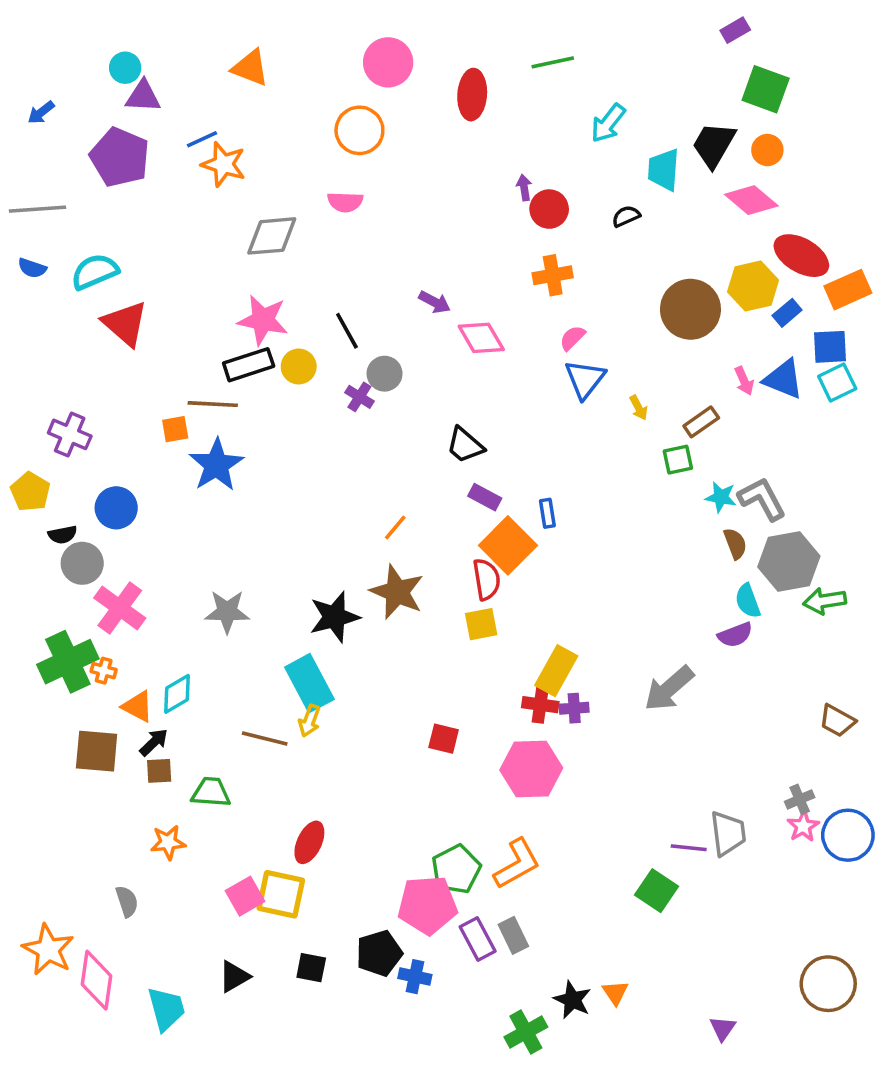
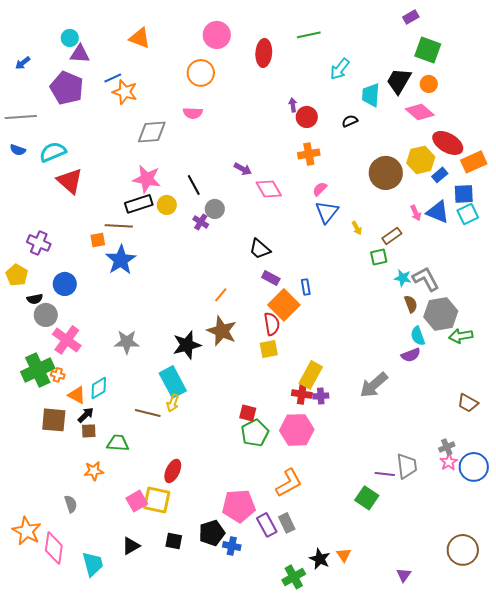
green pentagon: (456, 869) -> (255, 433), moved

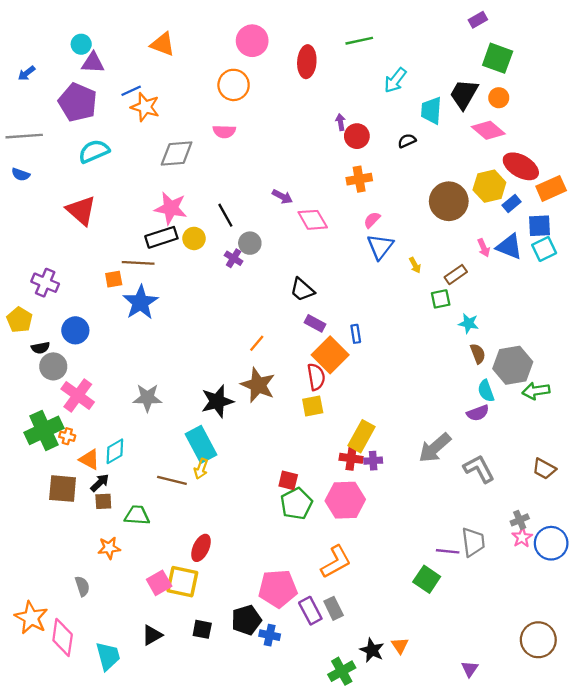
cyan semicircle: (53, 152) -> (94, 151), moved
gray L-shape: (426, 279) -> (479, 469), moved

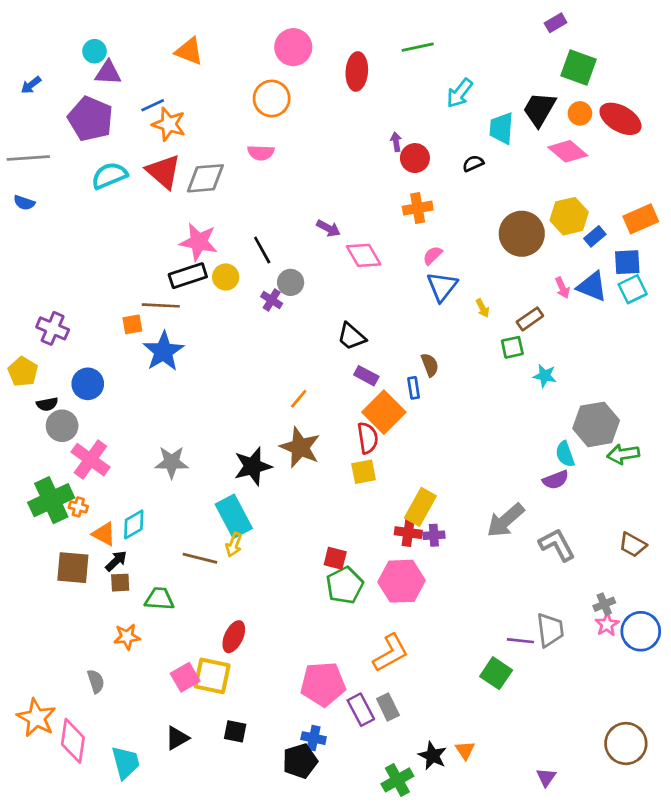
red ellipse: (521, 166) -> (620, 119), moved
red triangle: (81, 211) -> (163, 172), moved
brown semicircle: (478, 354) -> (430, 365), moved
black pentagon: (246, 620) -> (300, 761), moved

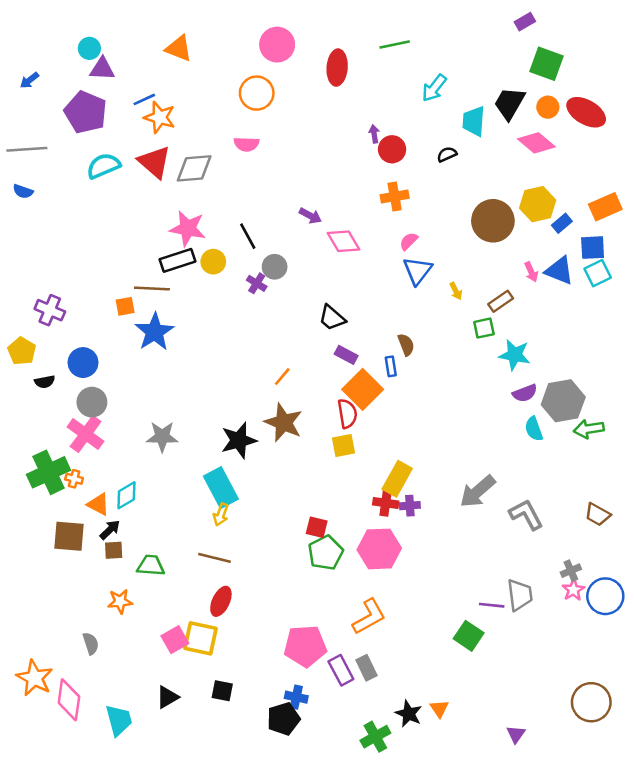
cyan star: (545, 376) -> (515, 355), size x1.4
gray circle: (62, 426) -> (92, 402), moved
purple semicircle: (556, 480) -> (525, 393), moved
brown line: (200, 558) -> (215, 558), moved

